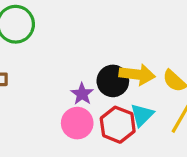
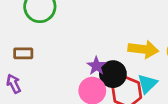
black circle: (113, 81) -> (113, 74), moved

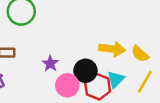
purple star: (96, 66) -> (50, 63), moved

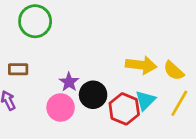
black circle: (85, 71) -> (93, 95), moved
pink circle: (67, 85) -> (61, 107), moved

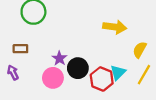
yellow arrow: (141, 65) -> (115, 27), moved
yellow semicircle: (174, 71) -> (140, 50), turned 77

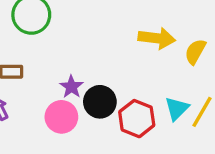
yellow semicircle: (140, 50) -> (195, 52), moved
cyan triangle: (118, 72) -> (177, 108), moved

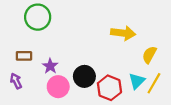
yellow semicircle: (195, 52) -> (149, 55), moved
purple star: (71, 87) -> (50, 66), moved

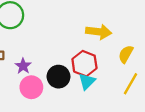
cyan triangle: (137, 81) -> (87, 81), moved
red hexagon: (109, 88) -> (84, 64), moved

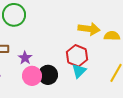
yellow semicircle: (126, 54) -> (112, 36), moved, turned 63
black circle: (59, 77) -> (48, 75), moved

